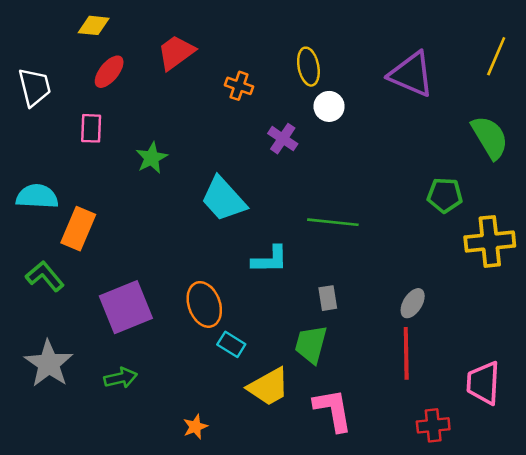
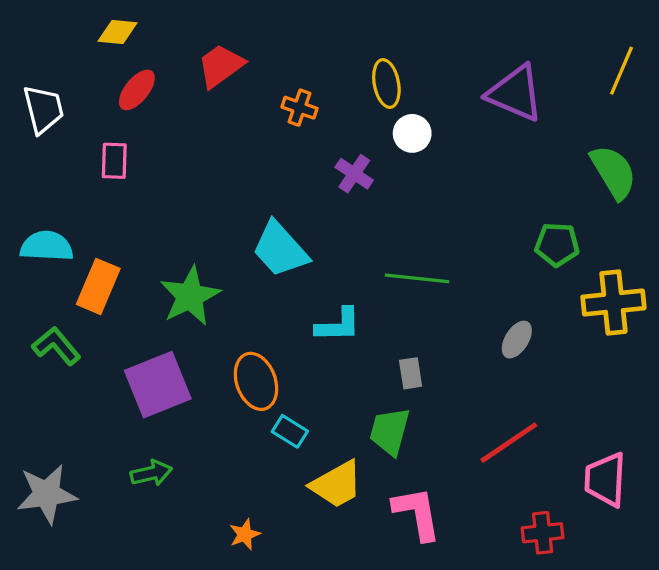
green star: (152, 158) -> (190, 296), moved, size x1.5
gray ellipse: (413, 303) -> (517, 340), moved
red line: (406, 353) -> (509, 443), turned 57
gray star: (49, 364) -> (47, 494), moved, turned 30

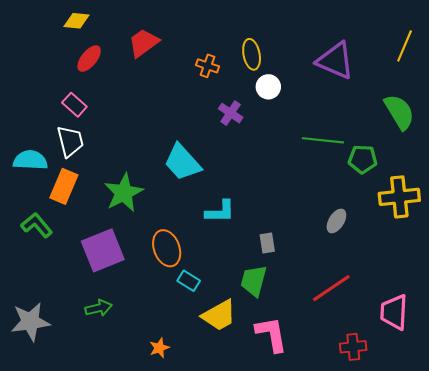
orange cross: (299, 108) -> (208, 66), moved
white trapezoid: (43, 109) -> (70, 141), moved
pink rectangle: (114, 161) -> (74, 105), turned -50
green line: (417, 278) -> (323, 140), moved

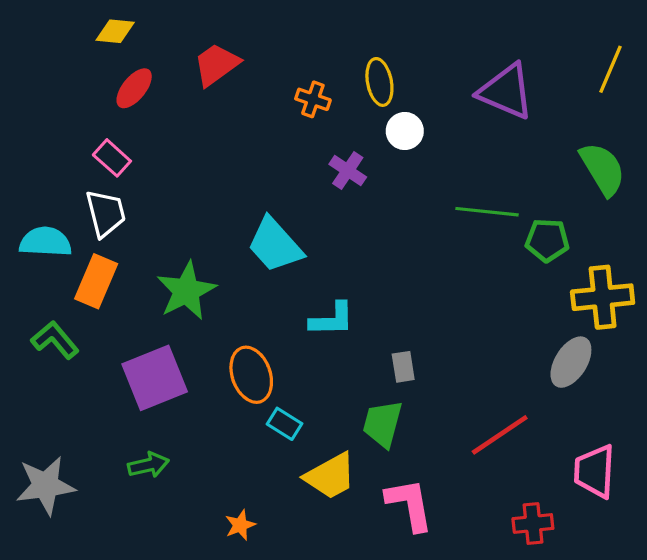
gray ellipse: (336, 221) -> (571, 362), moved, size x1.4

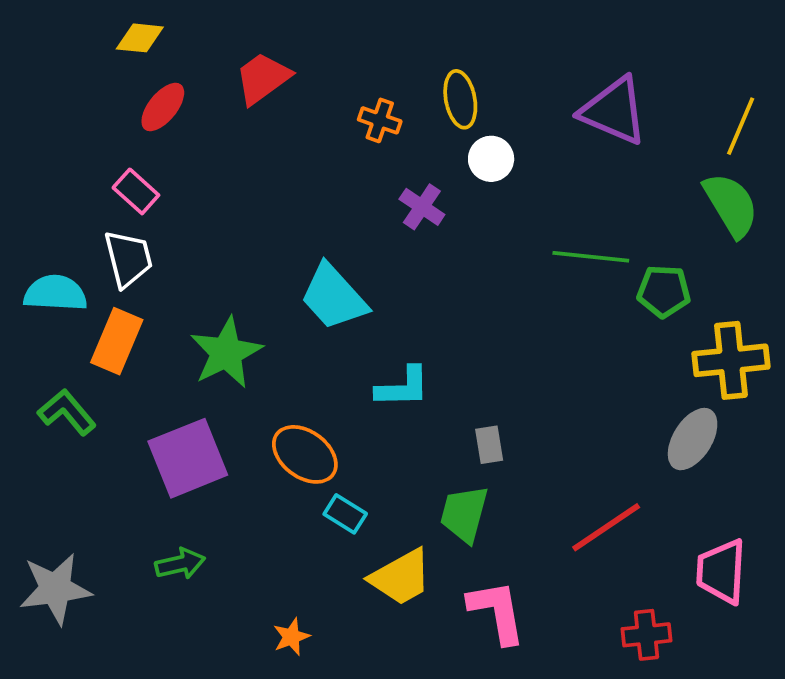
yellow line: (611, 69) -> (741, 126), moved
orange ellipse: (251, 375) -> (305, 454), turned -34

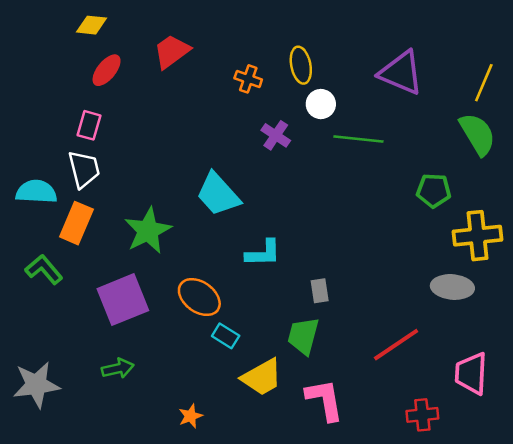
pink rectangle: (136, 191) -> (89, 125), turned 64
green line: (591, 257) -> (358, 139), moved
gray ellipse: (693, 439) -> (452, 287), turned 63

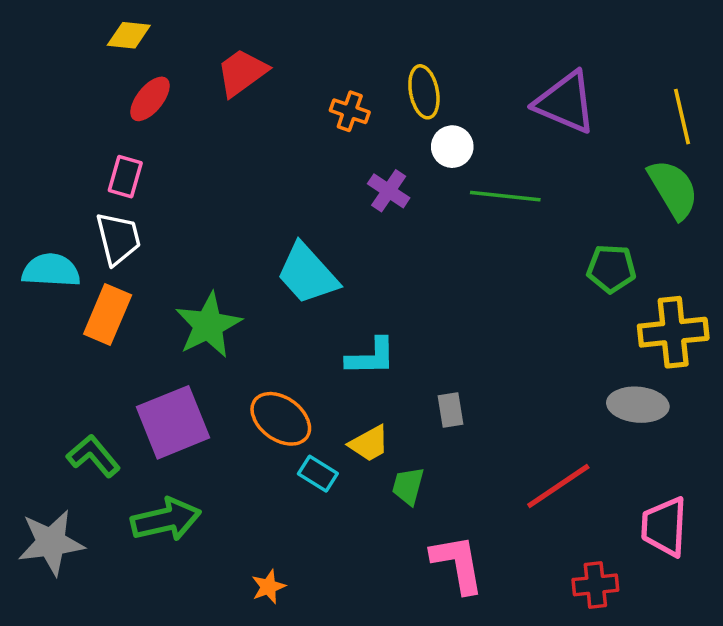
yellow line: (484, 83) -> (682, 117), turned -36
green L-shape: (44, 269) -> (93, 456), moved
green trapezoid: (303, 336) -> (408, 486), moved, size x0.7
green arrow: (118, 368) -> (166, 520), size x1.5
yellow trapezoid: (262, 377) -> (369, 444), moved, size x0.7

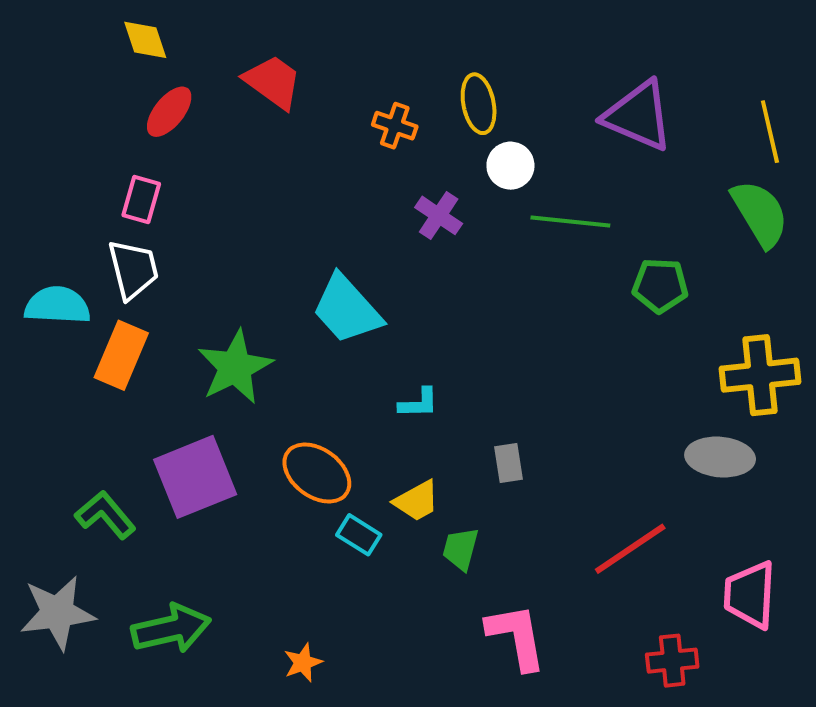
yellow diamond: (129, 35) -> (145, 40), turned 66
red trapezoid: (242, 72) -> (273, 82), turned 72
green pentagon: (611, 269) -> (660, 285), moved
cyan L-shape: (371, 357) -> (419, 403), size x0.7
green arrow: (166, 520) -> (171, 629), moved

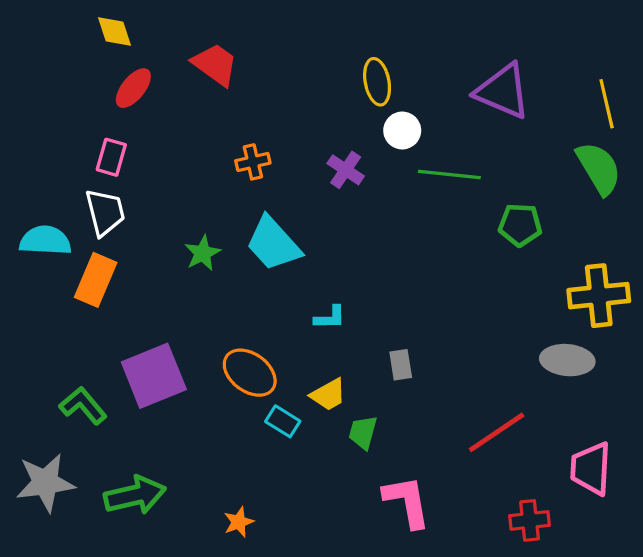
orange cross: (395, 126) -> (253, 162), moved, turned -32
green star: (235, 367) -> (203, 253), moved, size x0.6

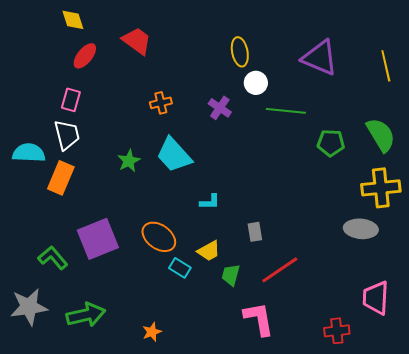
green semicircle: (599, 168) -> (381, 135), moved
red line: (497, 432) -> (280, 270), moved

